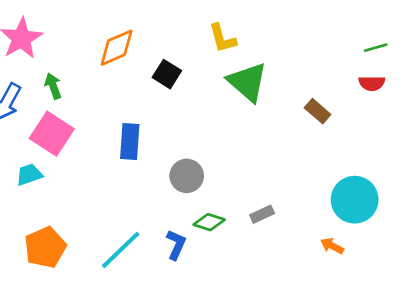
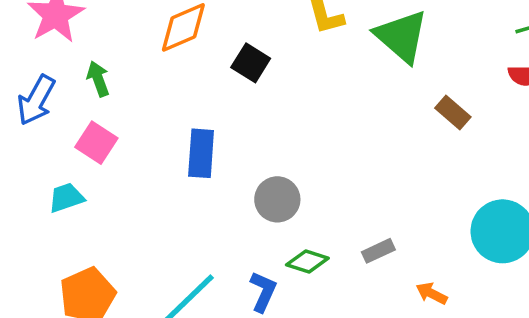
green triangle: (247, 82) -> (401, 36), moved
pink square: (52, 134) -> (96, 143), size x0.7
orange arrow: (332, 246) -> (432, 293), moved

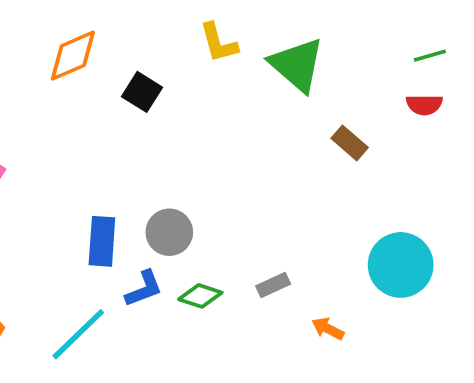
blue rectangle: (201, 153) -> (102, 241), moved
blue L-shape: (263, 292) -> (144, 289), moved, turned 45

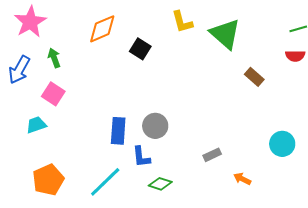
cyan circle: (401, 265) -> (282, 144), size x0.7
blue L-shape: (144, 289) -> (141, 157), turned 105
green diamond: (200, 296) -> (160, 184), moved

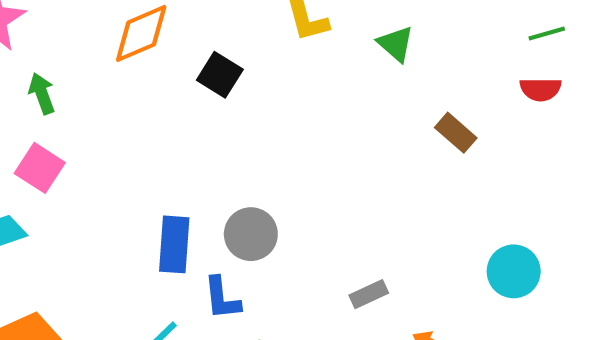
green triangle: (225, 34) -> (396, 44), size x0.6

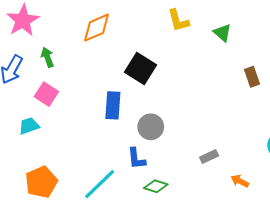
black square: (220, 75) -> (141, 69), moved, size x1.4
brown rectangle: (456, 133) -> (252, 77), turned 30
blue rectangle: (174, 244) -> (113, 105), moved

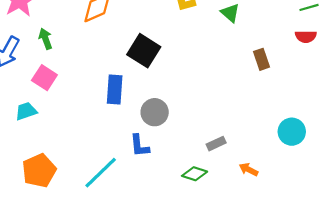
green diamond: (156, 186) -> (195, 174), moved

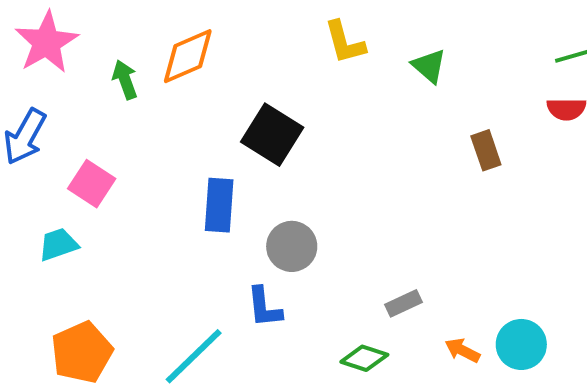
green arrow: (46, 39) -> (125, 80), moved
cyan circle: (292, 132) -> (521, 344), moved

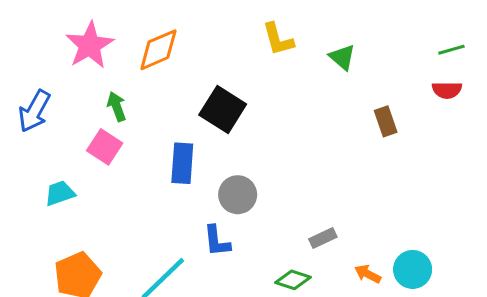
pink star: (47, 42) -> (90, 45), moved
green arrow: (125, 80) -> (117, 107), moved
pink square: (92, 184) -> (105, 147), moved

